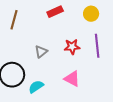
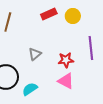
yellow circle: (91, 14) -> (73, 16), moved
red star: (72, 47) -> (66, 60), moved

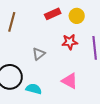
red star: (66, 60) -> (70, 42), moved
cyan semicircle: (30, 89) -> (34, 89), turned 49

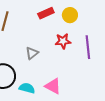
pink triangle: (70, 81) -> (53, 86), moved

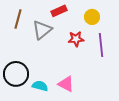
yellow circle: (70, 15) -> (92, 17), moved
gray triangle: (32, 53) -> (42, 30), moved, size x1.5

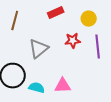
gray triangle: (42, 30) -> (39, 49), moved
pink triangle: (66, 84) -> (63, 86), turned -30

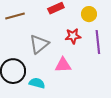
brown line: (15, 21) -> (15, 16), turned 60
pink triangle: (63, 86) -> (63, 65), moved

